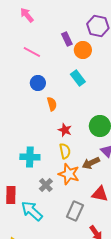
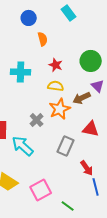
yellow semicircle: (65, 151) -> (56, 86), turned -70
cyan cross: (30, 157) -> (21, 72), moved
orange star: (69, 174) -> (60, 109), turned 30

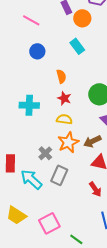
orange semicircle: (43, 39) -> (61, 76), moved
brown arrow: (82, 98) -> (92, 141), moved
gray rectangle: (66, 146) -> (59, 175), moved
red arrow: (87, 168) -> (95, 189), moved

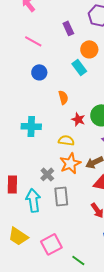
orange circle: (82, 18) -> (89, 49), moved
red star: (64, 98) -> (78, 119), moved
gray rectangle: (59, 175) -> (61, 196), turned -30
cyan arrow: (31, 179) -> (33, 200), turned 40

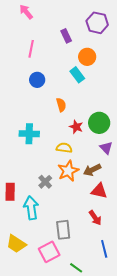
pink line: (33, 41) -> (31, 49), turned 72
gray rectangle: (61, 196) -> (63, 230), moved

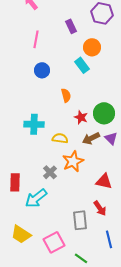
yellow semicircle: (64, 148) -> (60, 138), moved
brown arrow: (92, 170) -> (91, 138), moved
cyan arrow: (31, 208) -> (36, 198), turned -120
gray rectangle: (63, 230) -> (80, 220), moved

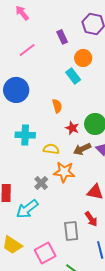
pink line: (36, 39) -> (27, 50), turned 42
blue circle: (42, 70) -> (16, 90), moved, size x1.6
orange star: (73, 161) -> (64, 172), turned 30

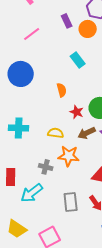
orange circle: (83, 58) -> (88, 29), moved
cyan cross: (25, 135) -> (19, 128), moved
gray cross: (41, 183) -> (46, 167), turned -32
gray rectangle: (71, 231) -> (71, 202), moved

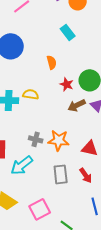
yellow semicircle: (56, 133) -> (31, 94), moved
orange star: (69, 156) -> (59, 140), moved

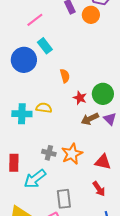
cyan rectangle: (68, 32) -> (45, 46), moved
orange star: (59, 140) -> (72, 154), turned -30
gray rectangle: (61, 174) -> (64, 199), moved

